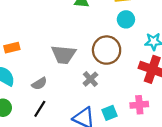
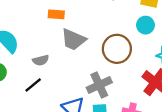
orange rectangle: (12, 48) -> (56, 14), moved
gray cross: (90, 79) -> (99, 85), moved, size x1.5

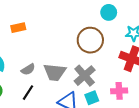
orange rectangle: (56, 14) -> (18, 28), moved
gray trapezoid: (73, 40) -> (55, 72), moved

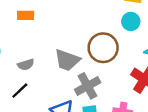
gray trapezoid: (55, 72) -> (67, 60), moved

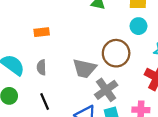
gray semicircle: (26, 65) -> (41, 67), moved, turned 112
black line: (20, 91) -> (45, 102), turned -63

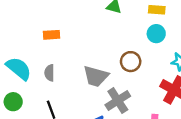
brown circle: (116, 53) -> (131, 62), size x0.7

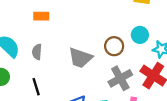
cyan circle: (156, 34) -> (140, 35), moved
gray cross: (118, 101) -> (120, 78), moved

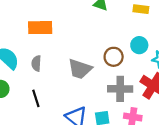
orange rectangle: (41, 16) -> (40, 28), size x1.5
gray cross: (120, 78) -> (120, 89), turned 30

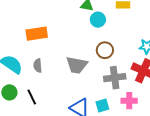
cyan circle: (139, 45) -> (98, 20), moved
black line: (36, 98) -> (32, 97), moved

